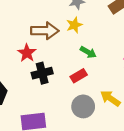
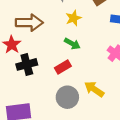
yellow star: (74, 25) -> (73, 18), moved

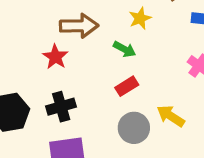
green arrow: (72, 44) -> (124, 49), moved
black cross: (27, 64) -> (61, 107), moved

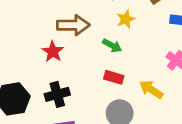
red rectangle: (127, 86) -> (114, 77), turned 48
yellow arrow: (171, 116) -> (151, 89), moved

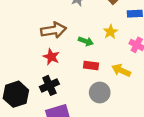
yellow star: (126, 19) -> (111, 32), moved
red star: (53, 52) -> (51, 57), moved

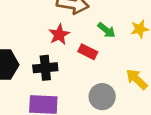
red rectangle: (91, 66) -> (88, 52), moved

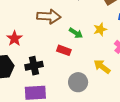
red star: (59, 35) -> (14, 38), moved

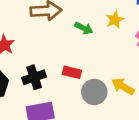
red rectangle: (64, 50) -> (72, 72), moved
yellow arrow: (102, 67) -> (123, 86), moved

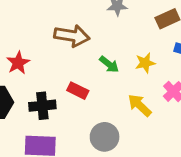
red rectangle: (72, 72) -> (78, 91), moved
yellow arrow: (123, 86) -> (140, 105), moved

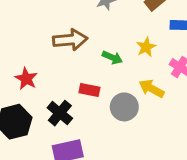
black cross: (42, 106) -> (60, 113), turned -30
gray circle: (105, 137) -> (124, 107), moved

